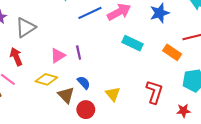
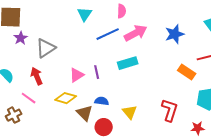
cyan rectangle: (133, 43) -> (128, 63), moved, turned -42
blue semicircle: (84, 83) -> (102, 101), turned -40

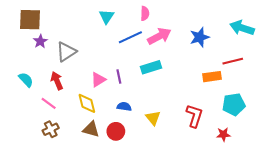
orange rectangle: (187, 72) -> (212, 77), turned -42
yellow diamond: (66, 98) -> (87, 103), turned 60
brown triangle: (85, 113) -> (91, 129), moved, turned -30
brown cross: (14, 115) -> (51, 129), moved
red circle: (104, 127) -> (116, 131), moved

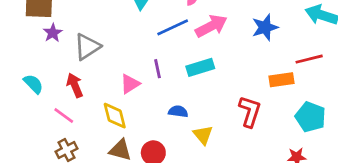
purple line: (119, 77) -> (157, 69), moved
cyan pentagon: (234, 104) -> (310, 117), turned 30
blue semicircle: (124, 107) -> (178, 111), moved
red L-shape: (194, 116) -> (250, 111), moved

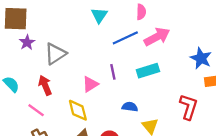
blue star: (265, 27) -> (201, 58), moved, turned -30

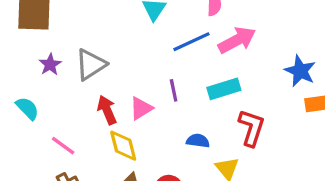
purple star: (27, 42) -> (50, 64), moved
red arrow: (45, 85) -> (107, 110), moved
red L-shape: (189, 107) -> (251, 128), moved

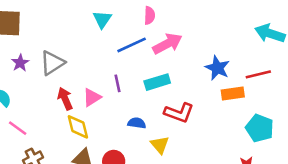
red L-shape: (251, 128) -> (179, 113), turned 92
pink line: (63, 146) -> (18, 128), moved

